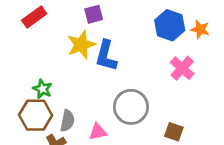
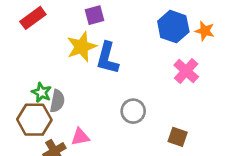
gray circle: (131, 107) -> (133, 111), size x0.7
gray semicircle: (67, 121) -> (57, 101), moved
pink triangle: (98, 132) -> (80, 137), moved

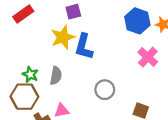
gray semicircle: (57, 101) -> (56, 76), moved

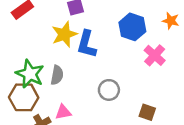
blue hexagon: (137, 21) -> (132, 27), moved
green star: (30, 75) -> (30, 74), size x1.6

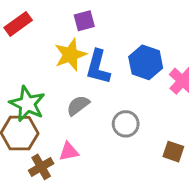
blue hexagon: (132, 27) -> (146, 62), moved
gray semicircle: (57, 75) -> (78, 105), moved, turned -138

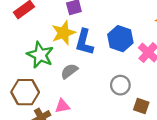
green star: (27, 104) -> (40, 55), moved
gray circle: (126, 124) -> (120, 85), moved

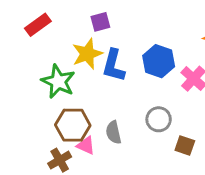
gray semicircle: (69, 71) -> (114, 132), moved, turned -66
brown hexagon: (25, 92) -> (73, 125), moved
pink triangle: (62, 106) -> (86, 146), turned 35

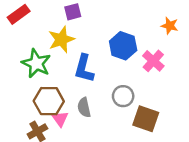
blue L-shape: (114, 65) -> (84, 68), moved
pink triangle: (86, 146) -> (60, 119), turned 30
brown square: (185, 146) -> (146, 119), size x1.5

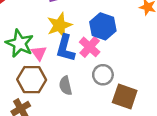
yellow star: (61, 39) -> (59, 25), moved
pink cross: (153, 61) -> (90, 47), moved
pink triangle: (60, 119) -> (39, 53), moved

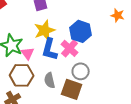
brown square: (125, 97) -> (72, 89), moved

